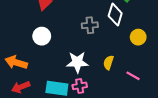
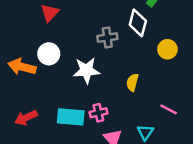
orange arrow: (16, 62) -> (22, 67), moved
white star: (77, 62) -> (86, 70), moved
pink line: (133, 76) -> (169, 109), moved

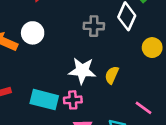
white star: (86, 70) -> (82, 71), moved

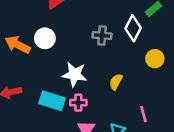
white star: (82, 71) -> (74, 74), moved
pink line: (144, 108) -> (143, 114), turned 35

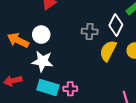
white star: (74, 74) -> (42, 61), moved
yellow semicircle: (116, 82) -> (108, 51), moved, size x1.5

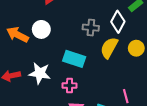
white star: (42, 61) -> (40, 73), moved
cyan rectangle: (48, 87) -> (74, 59), moved

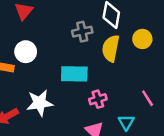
pink cross: (70, 86) -> (98, 99), moved

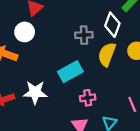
white circle: (26, 52) -> (25, 32), moved
cyan rectangle: (74, 74) -> (70, 72), turned -40

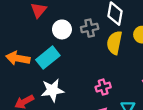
white circle: (25, 32) -> (62, 29), moved
cyan rectangle: (70, 72) -> (48, 58), moved

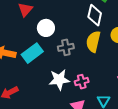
gray cross: (90, 28) -> (66, 47), moved
white star: (52, 90) -> (59, 80), moved

